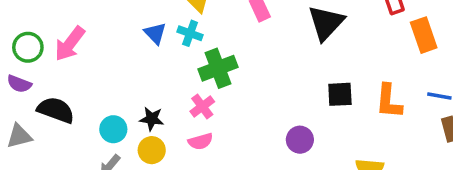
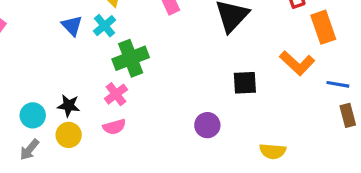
cyan cross: (190, 33) -> (105, 26), turned 30
orange L-shape: (389, 101) -> (297, 63), moved, turned -52

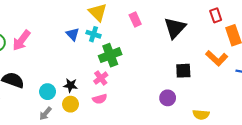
cyan cross: (105, 26) -> (93, 34), turned -32
purple circle: (207, 125) -> (168, 98), moved

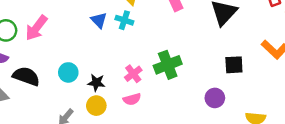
green cross: (110, 55) -> (168, 65), moved
cyan circle: (48, 92) -> (68, 72), moved

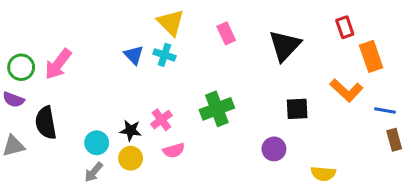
cyan circle: (68, 72) -> (97, 143), moved
pink cross: (133, 74) -> (161, 120), moved
black semicircle: (26, 76) -> (46, 123), turned -120

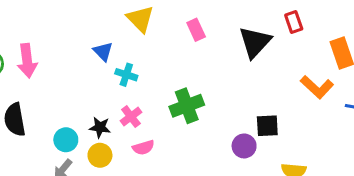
red rectangle: (345, 27) -> (294, 22), moved
cyan cross: (164, 55) -> (126, 75), moved
pink arrow: (58, 64) -> (27, 61), turned -44
black square: (297, 109) -> (267, 126), moved

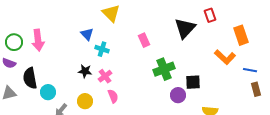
pink rectangle: (196, 30) -> (144, 40), moved
green cross: (187, 106) -> (164, 69), moved
black star: (100, 127) -> (85, 71), moved
cyan circle: (66, 140) -> (48, 92), moved
pink semicircle: (143, 148) -> (113, 96), turned -96

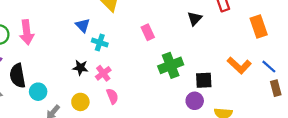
black triangle: (185, 28) -> (195, 19), size x0.6
orange L-shape: (225, 57) -> (239, 65), moved
blue line: (250, 70) -> (269, 67), turned 32
purple circle: (178, 95) -> (195, 101), moved

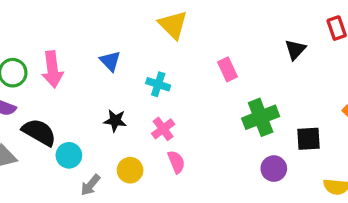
blue triangle: (83, 25) -> (110, 61), moved
black star: (80, 68) -> (115, 121), moved
black semicircle: (18, 76) -> (39, 132), turned 130
purple circle: (195, 101) -> (274, 169), moved

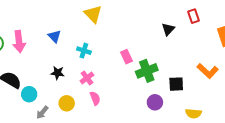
pink rectangle: (228, 69) -> (127, 57), moved

